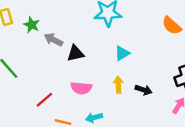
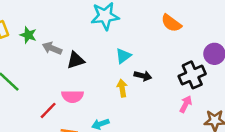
pink semicircle: (81, 88) -> (72, 96), moved
black arrow: (144, 90) -> (143, 76), moved

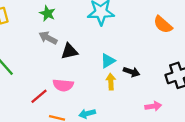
green star: (28, 35) -> (47, 13), moved
cyan triangle: (123, 56) -> (108, 61), moved
pink arrow: (186, 104) -> (153, 106), moved, turned 49

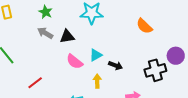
black triangle: (69, 51) -> (67, 36), moved
yellow arrow: (111, 82) -> (97, 81), moved
pink semicircle: (63, 85) -> (75, 62), moved, turned 30

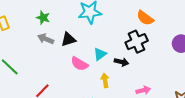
black cross: (155, 70) -> (137, 42), moved

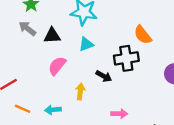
cyan triangle: (100, 54) -> (86, 44), moved
pink semicircle: (79, 64) -> (57, 66), turned 84

